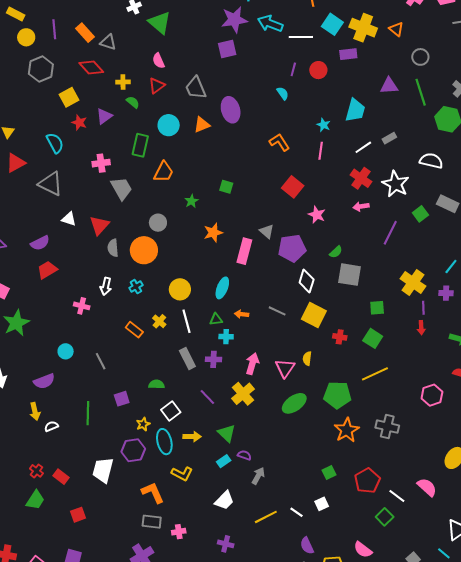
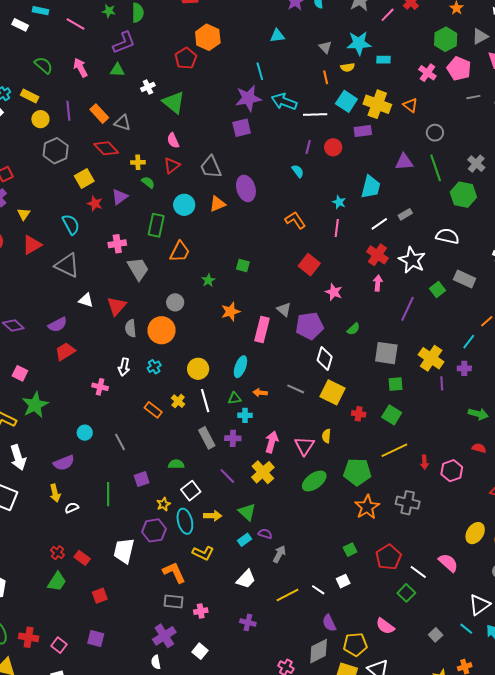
pink arrow: (361, 206) -> (378, 283), turned 105
gray square: (349, 275) -> (386, 353), moved
red arrow: (421, 328) -> (424, 462), moved

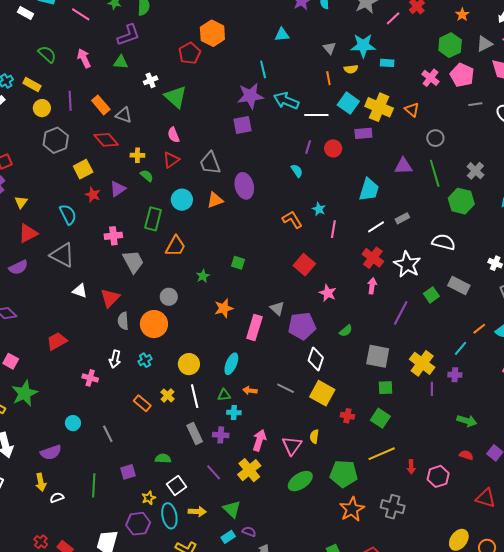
cyan star: (339, 202) -> (319, 209), moved
purple semicircle: (58, 325) -> (18, 267), moved

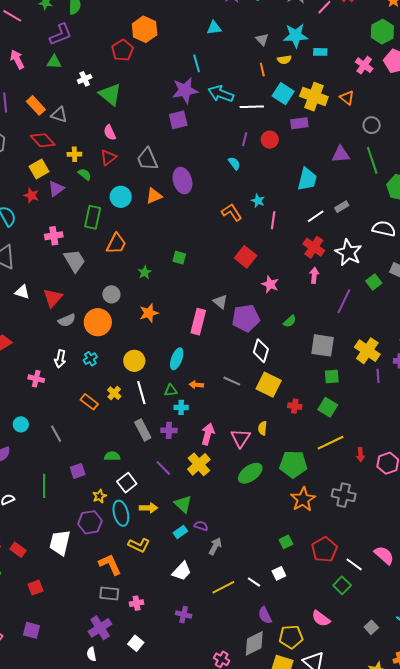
yellow square: (83, 169) -> (39, 169), moved
orange star: (224, 308) -> (149, 313), moved
gray semicircle: (123, 321) -> (67, 320), turned -108

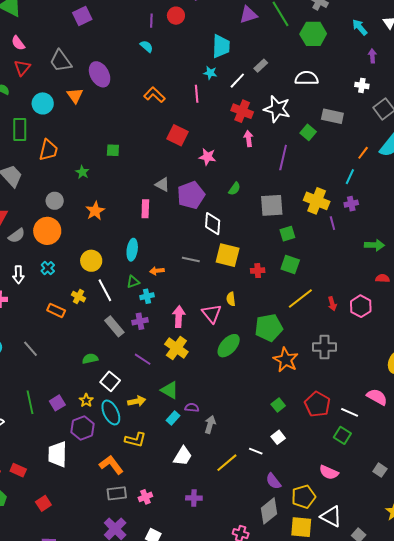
orange triangle: (154, 196) -> (75, 95), turned -30
cyan star: (258, 201) -> (210, 73), moved
pink rectangle: (198, 322) -> (145, 209), size x0.7
purple square: (78, 471) -> (57, 403), moved

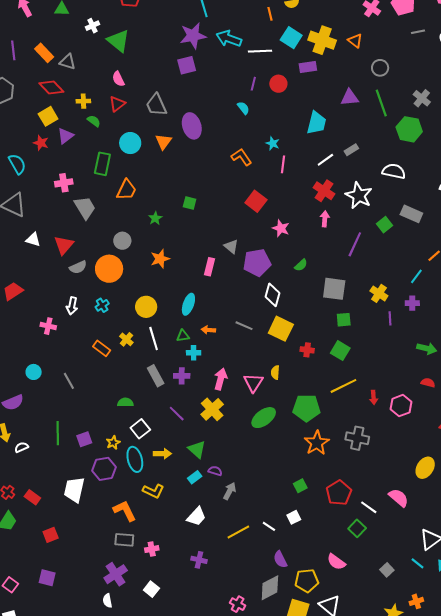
cyan star: (210, 73) -> (273, 143), moved
yellow cross: (317, 201) -> (379, 293), size x0.7

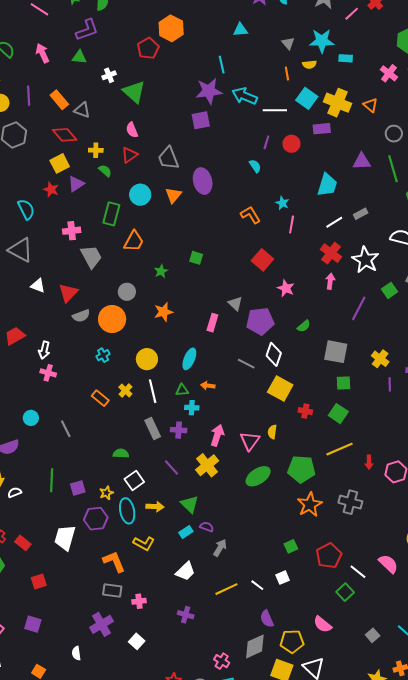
white arrow: (72, 306) -> (44, 350), moved
gray line: (244, 326) -> (246, 364), moved
white semicircle: (107, 601) -> (76, 653), moved

